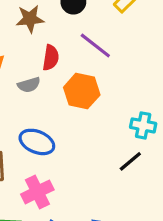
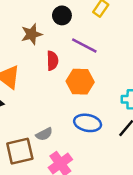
gray semicircle: (29, 85) -> (44, 134), moved
blue ellipse: (37, 142) -> (88, 123), moved

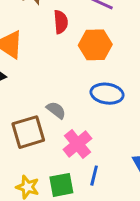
gray semicircle: (44, 134) -> (56, 110), turned -112

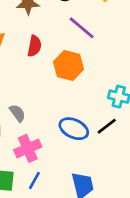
red semicircle: (61, 22) -> (34, 46), moved
blue ellipse: (107, 94) -> (74, 129), moved

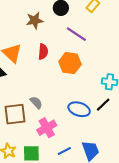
blue line: (34, 181) -> (64, 151), moved, turned 40

